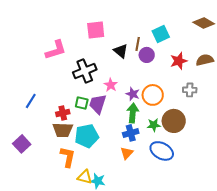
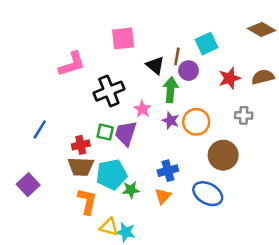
green arrow: (133, 113) -> (171, 90), moved
green star: (154, 125) -> (131, 190), moved

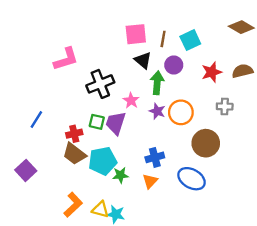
pink square: (123, 38) -> (136, 34), moved
brown line: (177, 56) -> (163, 39), moved
brown trapezoid: (81, 167) -> (74, 154), turned 35
orange L-shape: (87, 201) -> (73, 205), moved, turned 35

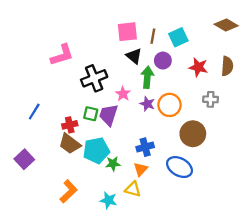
brown semicircle: (242, 71) -> (227, 66), turned 108
red star: (212, 72) -> (198, 67), turned 30
yellow triangle: (100, 210) -> (133, 189), moved

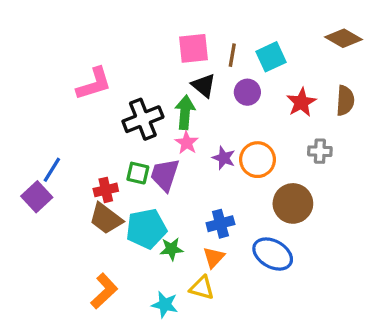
red star: (198, 67) -> (301, 102), turned 30
green arrow: (147, 77) -> (185, 112), moved
purple square: (24, 159) -> (37, 197), moved

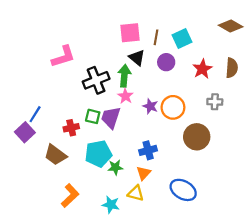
brown trapezoid: (106, 219) -> (55, 155), moved
blue ellipse: (273, 254) -> (183, 190), moved

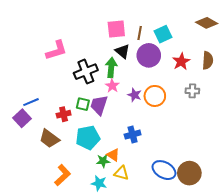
purple circle: (166, 62) -> (149, 55), size x1.5
blue line: (35, 114) -> (31, 102), turned 35
brown circle: (197, 137) -> (189, 173), moved
green star: (115, 167) -> (103, 161), moved
orange triangle: (144, 173) -> (113, 155), moved, turned -40

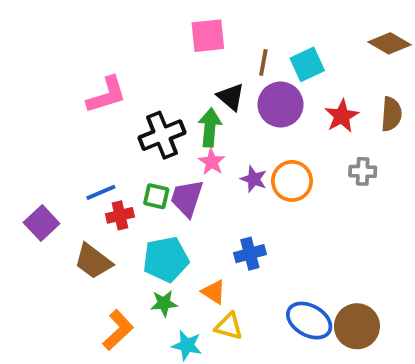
pink square: (116, 29) -> (208, 36), moved
blue line: (31, 102) -> (101, 192), moved
green star: (103, 161) -> (164, 303), moved

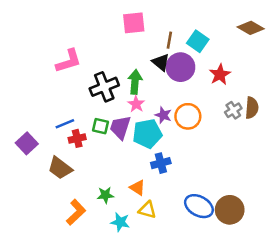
cyan square: (307, 64) -> (198, 41), turned -30
black triangle: (231, 97) -> (161, 62), moved
brown semicircle: (391, 114) -> (252, 108), moved
gray cross: (363, 171) -> (233, 110), turned -35
cyan pentagon: (166, 259) -> (147, 134), moved

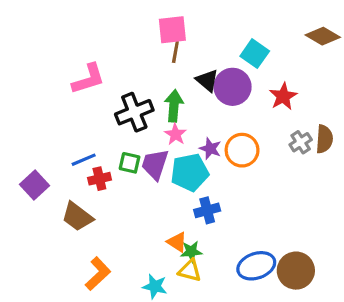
brown line: (169, 40) -> (175, 52), moved
green star: (105, 195) -> (191, 252), moved
blue ellipse: (199, 206) -> (256, 266), turned -48

